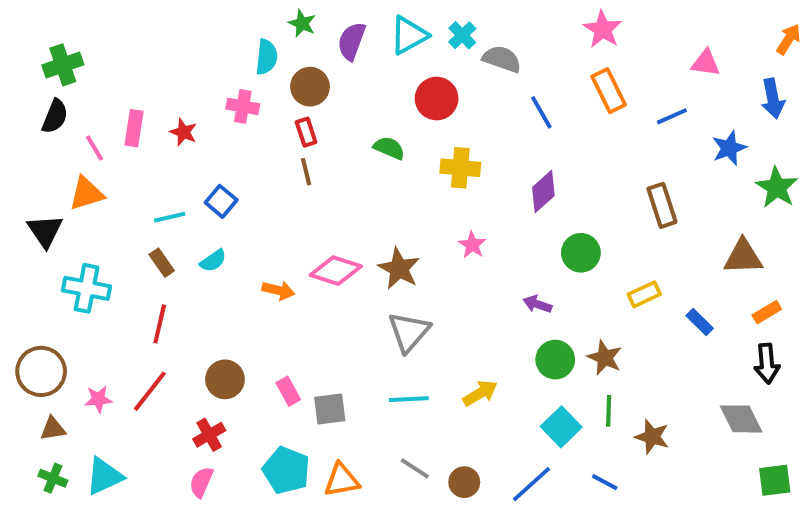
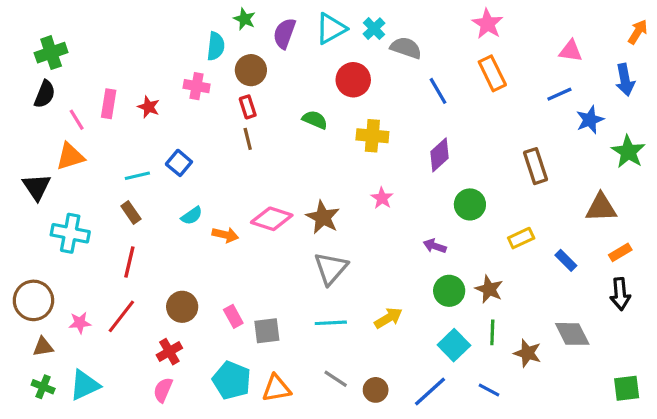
blue line: (672, 116) -> (559, 94), moved
cyan semicircle: (213, 261) -> (192, 216), moved
gray diamond: (741, 419) -> (572, 334), moved

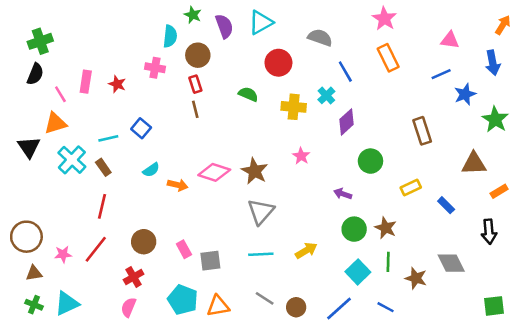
cyan cross: (374, 29) -> (326, 95), moved
purple semicircle: (284, 33) -> (224, 26), turned 140
cyan cross: (70, 233) -> (72, 160), moved, turned 32
orange rectangle: (620, 252) -> (499, 191), moved

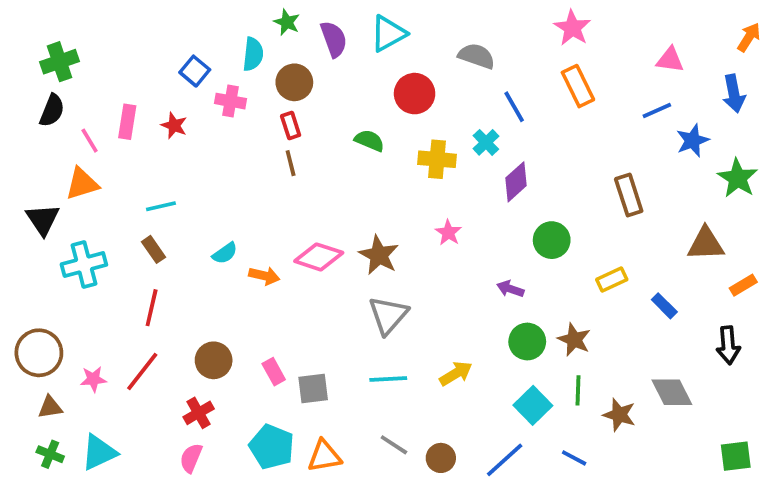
blue square: (141, 128) -> (195, 71), moved
cyan cross: (72, 160) -> (84, 265), moved, turned 32

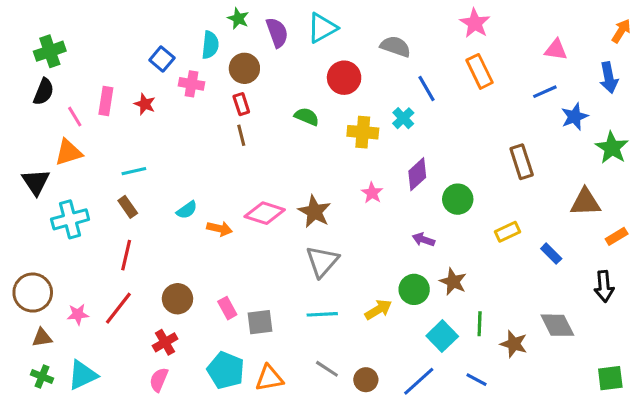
purple diamond: (516, 182) -> (417, 174), moved
brown star: (574, 340) -> (453, 282), moved
green circle: (527, 342) -> (414, 289), moved

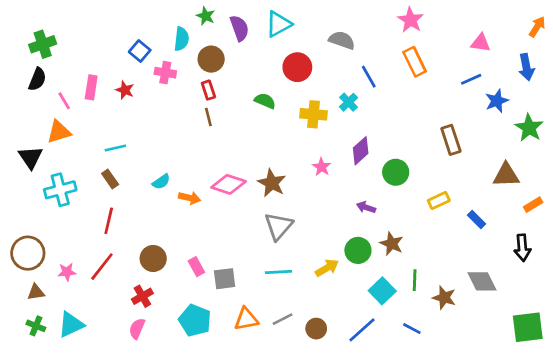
gray line: (327, 369) -> (283, 319), turned -60
orange triangle: (269, 378) -> (246, 319), moved
green square: (610, 378) -> (528, 327), size x1.4

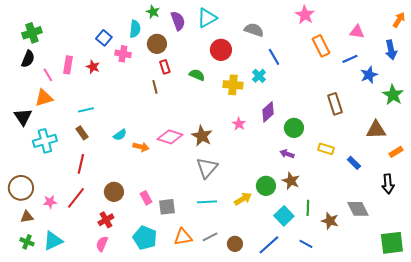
orange rectangle: (415, 62) -> (321, 46), moved
red rectangle: (208, 90) -> (165, 67), moved
yellow rectangle: (439, 201) -> (326, 149), turned 42
purple arrow: (366, 207) -> (287, 154), moved

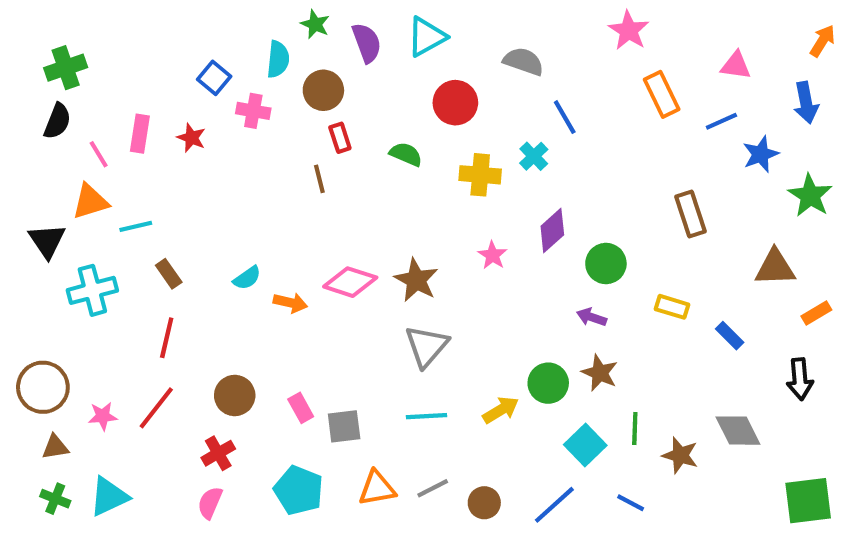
cyan line: (86, 110) -> (136, 226), moved

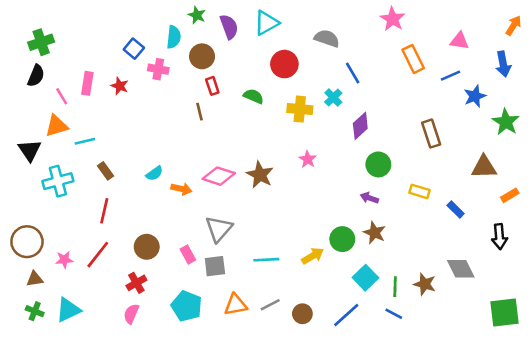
purple diamond: (552, 231) -> (360, 126), moved
gray triangle: (427, 346) -> (219, 229), moved
green line: (635, 428) -> (395, 287), moved

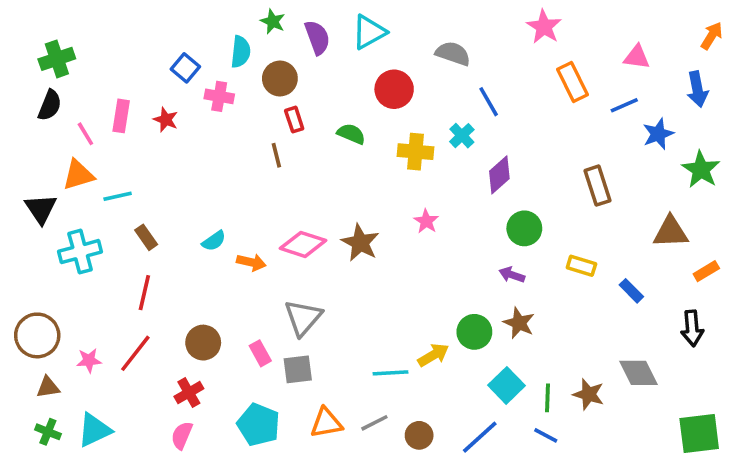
cyan line: (266, 260) -> (391, 373), moved

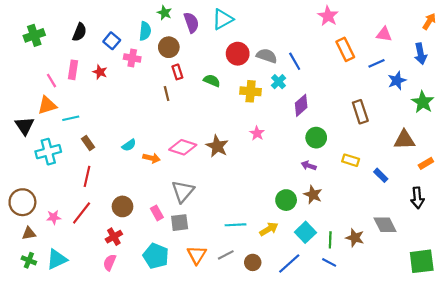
gray semicircle: (453, 54) -> (267, 56), moved
black semicircle: (50, 105) -> (79, 32), moved
yellow arrow: (433, 355) -> (269, 229), moved
orange triangle: (326, 423) -> (197, 255), turned -48

